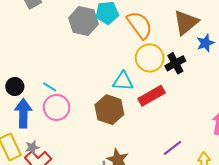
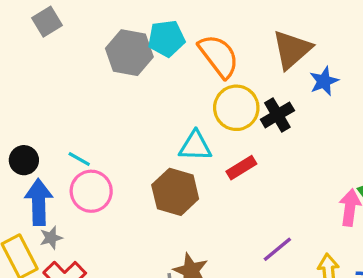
red rectangle: (152, 96) -> (241, 168), size x0.7
gray star: (32, 147) -> (51, 238), moved

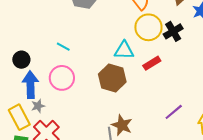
cyan line: (79, 159) -> (63, 47), moved

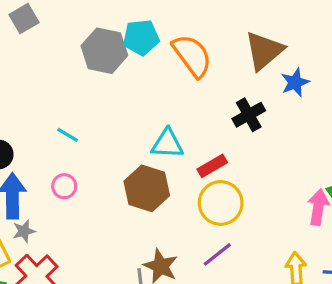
yellow circle: (148, 27) -> (221, 203), moved
pink circle: (62, 78) -> (64, 186), size x0.6
purple line: (174, 112) -> (217, 254), moved

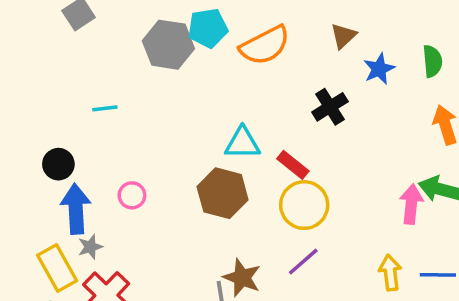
brown triangle: (264, 51) -> (343, 36), size x0.6
orange semicircle: (192, 56) -> (265, 45), turned 102
cyan line: (68, 135) -> (105, 108), moved, turned -35
red rectangle: (212, 166) -> (293, 165), turned 72

